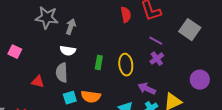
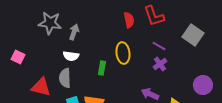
yellow ellipse: (126, 65) -> (123, 53), moved
red triangle: (38, 82) -> (41, 87), size x1.5

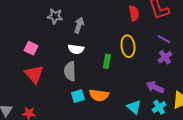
gray star: (50, 23) -> (55, 16), size x0.7
pink square: (18, 57) -> (31, 48), moved
red triangle: (41, 87) -> (34, 74), moved, turned 35

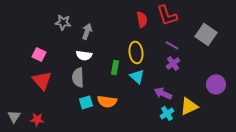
cyan triangle: (134, 107) -> (137, 76), moved

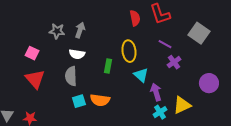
gray star: (63, 22) -> (57, 31), moved
purple cross: (173, 63) -> (174, 62), moved
cyan triangle: (137, 76) -> (141, 75), moved
purple arrow: (163, 93) -> (156, 92), turned 48

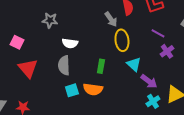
gray arrow: (80, 30) -> (111, 19), moved, turned 126
pink square: (32, 53) -> (17, 42), moved
green rectangle: (108, 66) -> (101, 66), moved
purple arrow: (156, 92) -> (149, 81), turned 144

